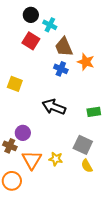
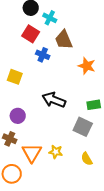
orange star: (86, 62) -> (87, 66), moved
blue cross: (61, 69) -> (43, 55), moved
purple circle: (23, 133) -> (18, 116), moved
gray square: (83, 145) -> (83, 127), moved

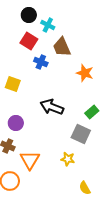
green rectangle: (94, 105) -> (92, 112), turned -32
yellow star: (56, 152) -> (68, 159), moved
yellow semicircle: (87, 159) -> (85, 188), moved

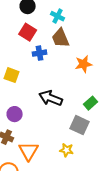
cyan cross: (48, 25) -> (58, 16), moved
blue cross: (41, 62) -> (40, 53), turned -32
orange star: (85, 73) -> (84, 64), turned -30

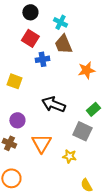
orange triangle: (29, 151) -> (41, 143), moved

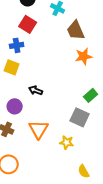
brown trapezoid: (63, 44) -> (76, 30), moved
blue cross: (42, 59) -> (17, 45), moved
black arrow: (53, 104) -> (36, 90), moved, size x0.6

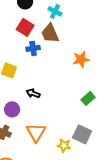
brown trapezoid: (76, 30) -> (50, 33), moved
blue cross: (17, 45) -> (33, 48), moved
gray square: (80, 117) -> (82, 134), moved

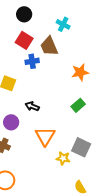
cyan cross: (55, 11) -> (63, 24), moved
green rectangle: (88, 98) -> (78, 105), moved
orange triangle: (36, 132) -> (45, 136), moved

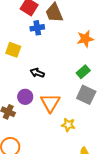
purple circle: (11, 122) -> (25, 97), moved
gray square: (81, 147) -> (86, 95), moved

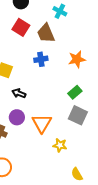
blue cross: (37, 28) -> (41, 59), moved
black arrow: (37, 73) -> (19, 93), moved

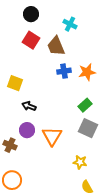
blue cross: (41, 59) -> (64, 71), moved
yellow star: (60, 145) -> (80, 162), moved

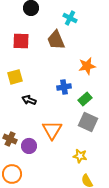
red square: (31, 40) -> (21, 41), moved, turned -30
blue cross: (64, 71) -> (64, 87), moved
yellow square: (15, 83) -> (15, 77), turned -35
purple circle: (27, 130) -> (29, 146), moved

